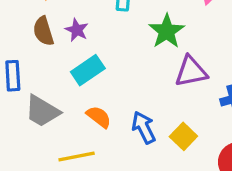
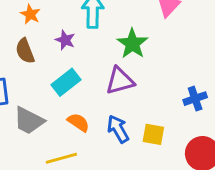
purple star: (77, 30) -> (65, 40), moved
purple triangle: (191, 72) -> (120, 81), moved
yellow square: (183, 136) -> (153, 134), turned -30

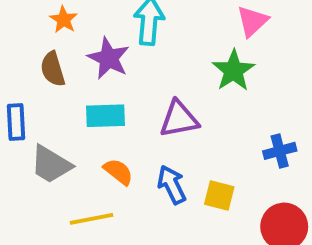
purple star: (65, 40) -> (109, 58), size x1.5
green star: (132, 44) -> (234, 71), moved
cyan rectangle: (66, 82) -> (105, 116), turned 32

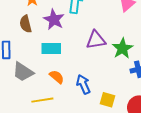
green star: (234, 71) -> (122, 48), moved
purple triangle: (179, 119) -> (96, 40), moved
yellow square: (219, 195) -> (108, 100), moved

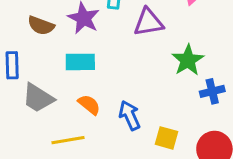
brown semicircle: (26, 24) -> (41, 26), turned -54
purple triangle: (96, 40) -> (148, 22), moved

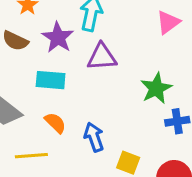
purple triangle: (148, 22) -> (102, 57), moved

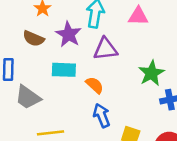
pink triangle: (168, 22) -> (138, 16), moved, turned 40
orange semicircle: (55, 123) -> (95, 85), moved

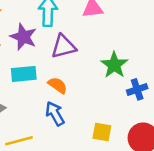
blue arrow: (102, 115) -> (55, 114), moved

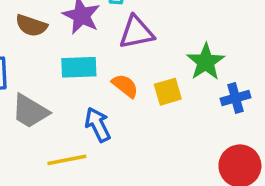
blue arrow: (55, 114) -> (98, 125), moved
yellow square: (102, 132) -> (168, 92), moved, turned -30

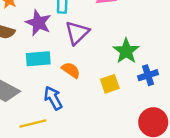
purple triangle: (136, 32) -> (77, 33), turned -30
yellow square: (168, 92) -> (110, 84), moved

